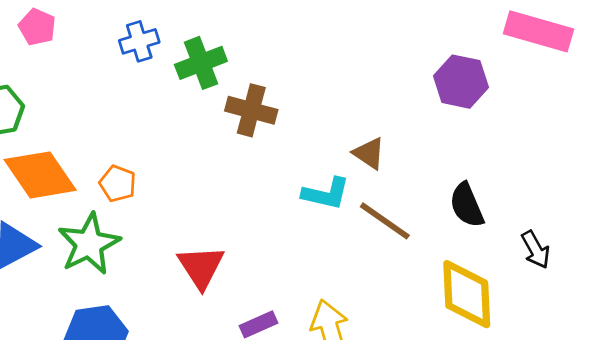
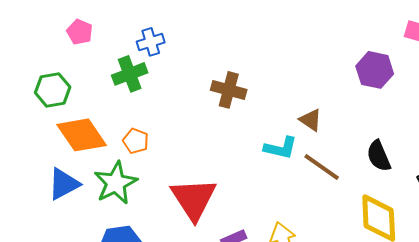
green cross: (201, 63) -> (130, 74), moved
red triangle: (201, 267) -> (194, 199), size x1.4

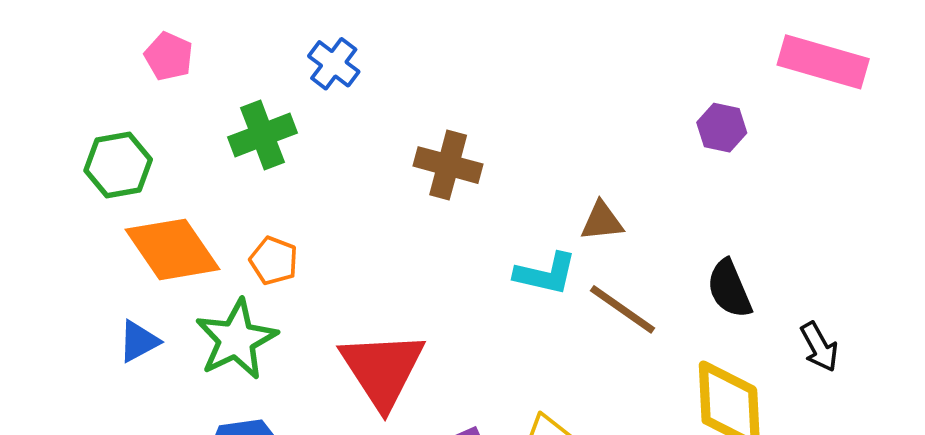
blue cross: (151, 42) -> (334, 64), moved, turned -36
purple hexagon: (375, 70) -> (722, 128), size x0.7
brown triangle: (311, 120) -> (602, 221), turned -40
blue triangle: (64, 184) -> (139, 341), size x0.7

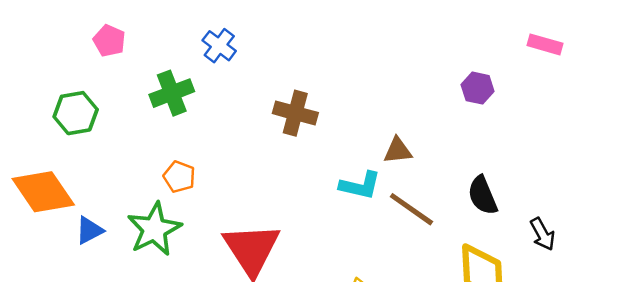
pink rectangle: (823, 62) -> (545, 44), size x0.6
orange diamond: (172, 249) -> (43, 192), moved

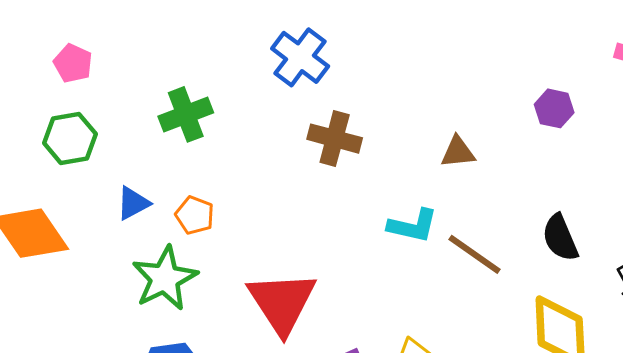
pink pentagon: (109, 41) -> (73, 63), moved
blue cross: (219, 46) -> (300, 57), moved, size x1.4
brown triangle: (398, 151) -> (458, 152), moved
blue triangle: (89, 230) -> (133, 203), moved

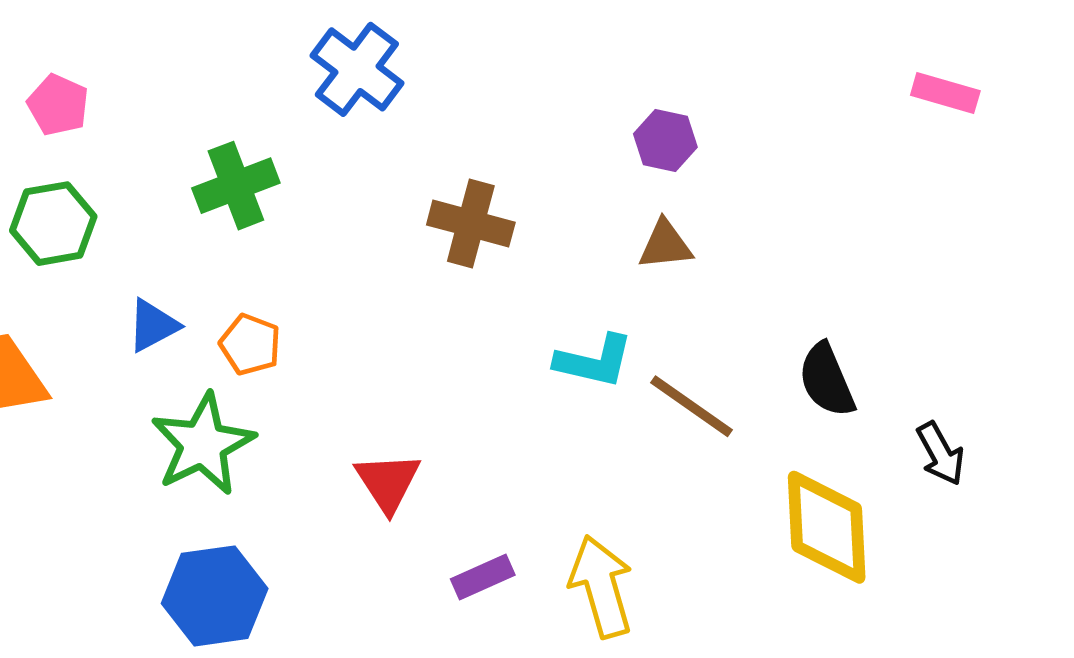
blue cross: (300, 57) -> (357, 69), moved
purple hexagon: (554, 108) -> (665, 140), moved
red triangle: (282, 302) -> (388, 482), size x0.6

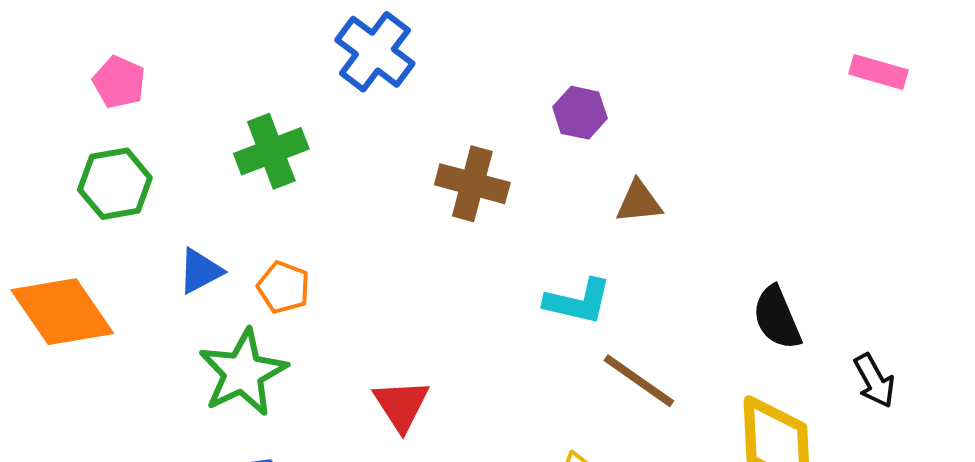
purple hexagon: (665, 140) -> (580, 113), moved
brown line: (691, 406) -> (639, 381), moved

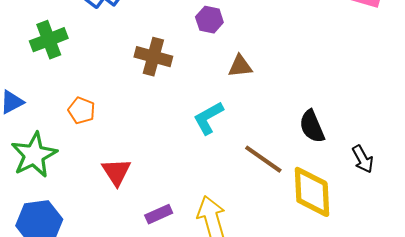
orange pentagon: (284, 287) -> (82, 111), moved
cyan L-shape: (578, 301) -> (208, 118), turned 138
brown line: (639, 381) -> (263, 159), moved

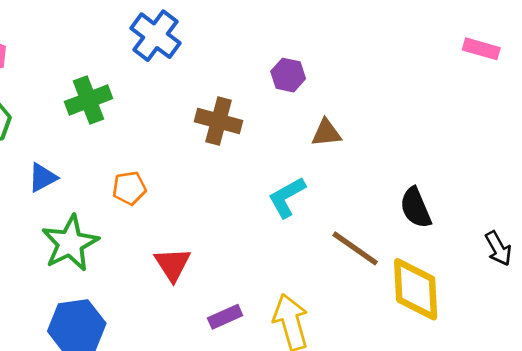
orange pentagon: (82, 111) -> (129, 188), turned -30
black arrow: (363, 159) -> (498, 248), moved

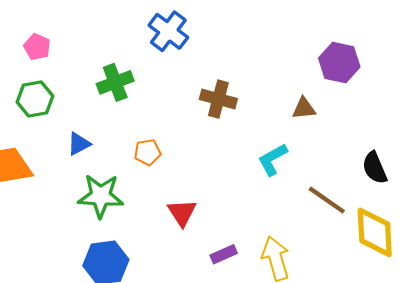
purple hexagon: (288, 75) -> (339, 63), moved, size x1.5
green star: (70, 243) -> (101, 196), turned 30

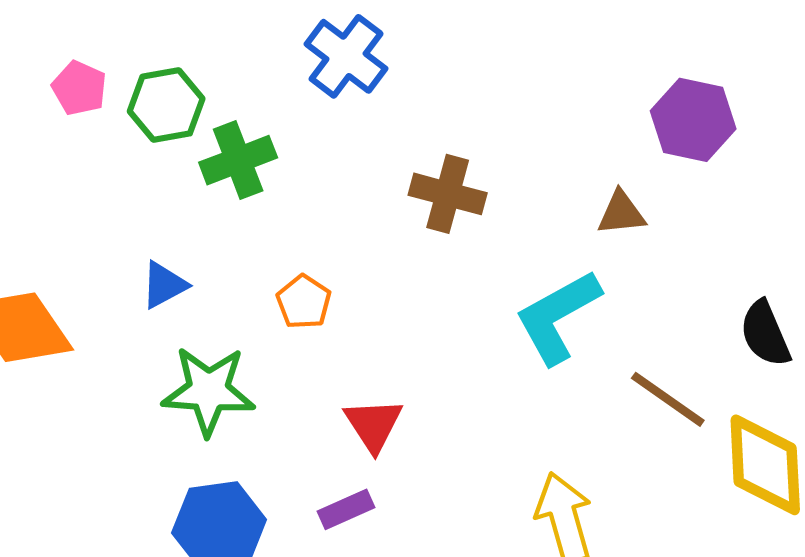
green hexagon: (35, 99) -> (166, 105), moved
orange pentagon: (148, 152) -> (304, 302), turned -30
cyan L-shape: (273, 159) -> (558, 317), size x1.4
purple rectangle: (224, 254) -> (346, 509), moved

